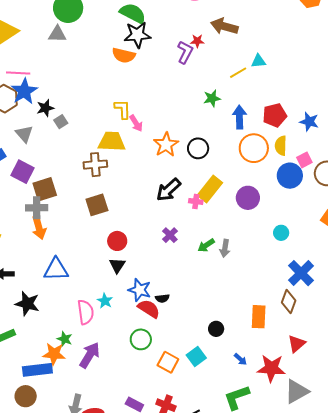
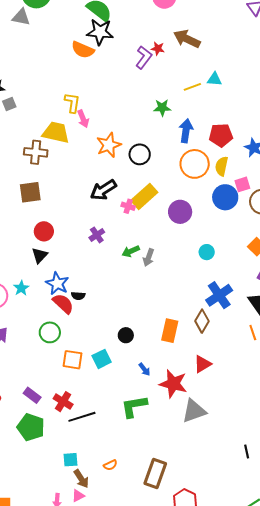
orange square: (168, 362) -> (73, 360), turned -30

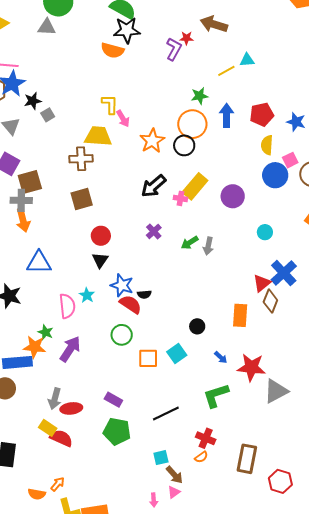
orange circle: (195, 164) -> (192, 124), moved
red triangle: (202, 364) -> (262, 283), moved
red cross: (63, 402) -> (206, 438), moved

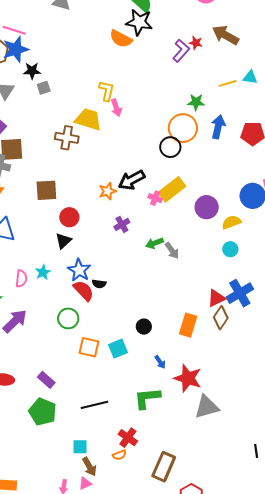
orange star: (152, 141) -> (108, 191), moved, size x0.7
yellow semicircle: (267, 145) -> (231, 222), moved, turned 54
brown square: (82, 199) -> (46, 190), moved
gray arrow: (208, 246) -> (172, 251), turned -60
pink semicircle: (67, 306) -> (21, 279), size x0.7

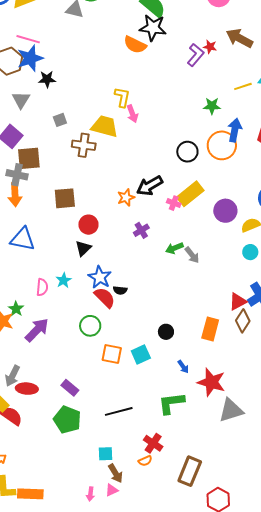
gray square: (44, 88) -> (60, 120), moved
orange circle: (183, 128) -> (222, 145), moved

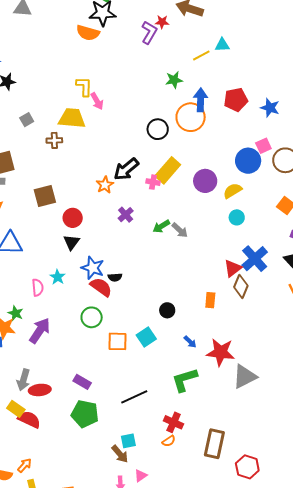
brown cross: (84, 145) -> (54, 140), size x0.7
orange rectangle: (210, 329) -> (210, 300), size x0.7
brown arrow: (116, 473) -> (120, 454), moved

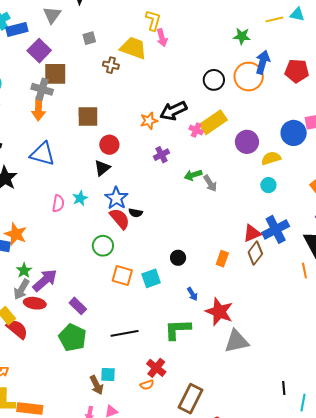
green star: (16, 313) -> (24, 270), moved
purple arrow: (40, 331) -> (45, 280), moved

